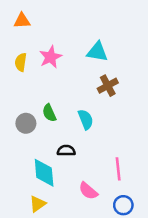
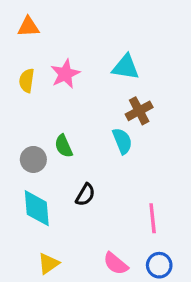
cyan semicircle: (86, 119) -> (122, 141), moved
black semicircle: (66, 151) -> (85, 195), turned 120
cyan diamond: (44, 173) -> (37, 208), moved
pink semicircle: (88, 191) -> (116, 264), moved

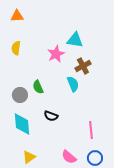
pink star: (65, 74) -> (56, 54), moved
black semicircle: (85, 195) -> (51, 116), turned 80

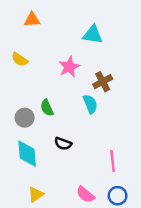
orange triangle: (17, 16) -> (32, 20), moved
cyan triangle: (75, 40) -> (93, 35), moved
yellow semicircle: (16, 48) -> (20, 59), turned -64

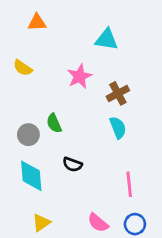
cyan semicircle: (90, 104) -> (118, 128), moved

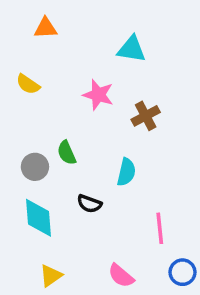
pink star: (80, 76) -> (98, 95), turned -30
cyan semicircle: (118, 128) -> (126, 172), moved, turned 35
blue circle: (135, 224) -> (182, 272), moved

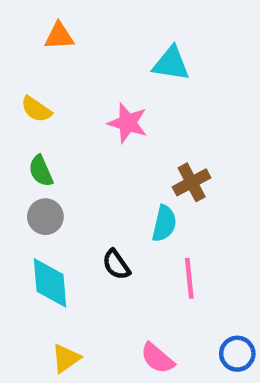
brown cross: (146, 116) -> (192, 182), moved
green semicircle: (67, 153) -> (41, 171), moved
black semicircle: (89, 204) -> (116, 265), turned 35
pink line: (160, 228) -> (189, 278), moved

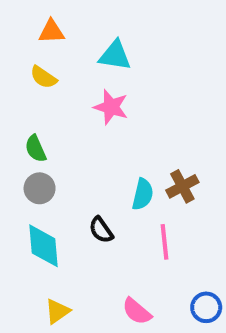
cyan triangle: (171, 64) -> (115, 55), moved
yellow semicircle: (36, 109) -> (44, 77), moved
brown cross: (192, 182) -> (182, 186), moved

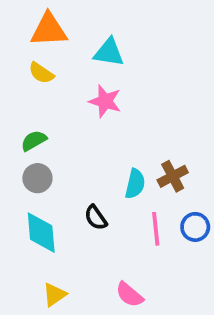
orange triangle: (51, 32) -> (49, 30), size x1.5
green semicircle: (36, 149) -> (34, 141), turned 84
blue circle: (206, 307) -> (195, 227), moved

